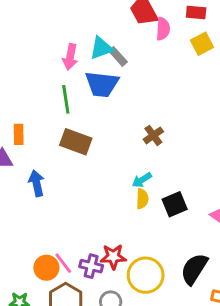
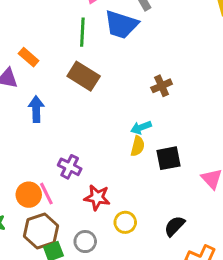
orange rectangle: (19, 134) -> (29, 57), turned -60
purple cross: (91, 266) -> (70, 167), moved
black semicircle: (194, 269) -> (175, 226), size x0.7
yellow circle: (146, 275) -> (125, 222), size x0.6

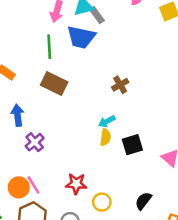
purple cross: (70, 167) -> (35, 142), moved, turned 30

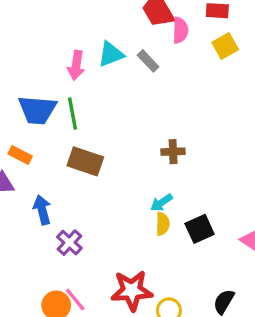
gray rectangle: (97, 15) -> (148, 61), moved
blue trapezoid: (81, 37) -> (37, 110), moved
brown cross: (120, 85) -> (173, 152), turned 35
red star: (76, 184) -> (132, 290), size x1.4

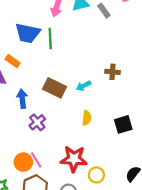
brown rectangle: (85, 161) -> (54, 88), moved
cyan arrow: (161, 203) -> (83, 86), moved
yellow semicircle: (163, 224) -> (87, 118), moved

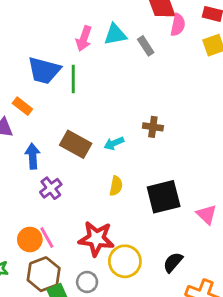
black square: (123, 124) -> (164, 197), size x1.4
yellow circle: (96, 175) -> (125, 261), size x1.5

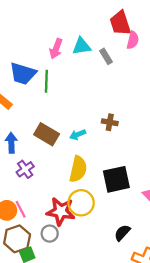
yellow semicircle: (116, 186) -> (78, 169), size x1.6
yellow circle: (125, 261) -> (81, 203), moved
gray circle: (87, 282) -> (50, 234), moved

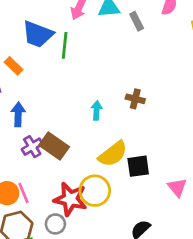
brown rectangle: (47, 134) -> (54, 146), moved
cyan arrow: (78, 135) -> (97, 110), turned 112
yellow semicircle: (78, 169) -> (113, 154), moved, turned 35
black square: (116, 179) -> (138, 166), size x0.7

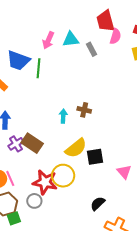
brown cross: (135, 99) -> (84, 110), moved

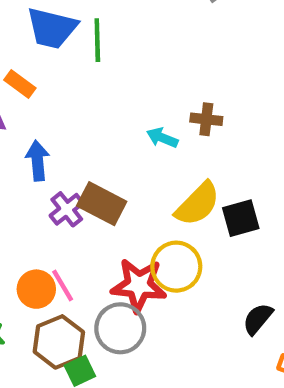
cyan arrow: (63, 116) -> (162, 138), turned -64
gray circle: (34, 201) -> (120, 328), size x1.5

